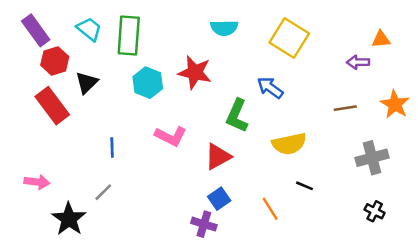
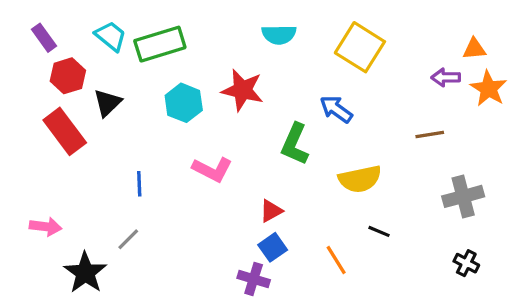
purple rectangle: (36, 30) -> (44, 38), size x0.7
green rectangle: (129, 35) -> (160, 44), turned 69
orange star: (395, 104) -> (489, 89), moved
red triangle: (218, 157) -> (271, 211), moved, size x0.7

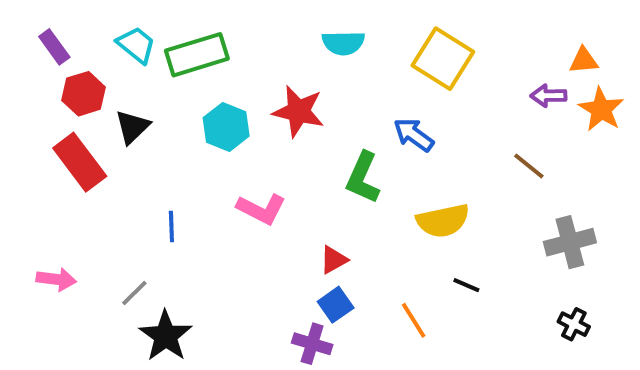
brown line: (430, 135) -> (529, 166), turned 48
gray line: (128, 239) -> (134, 293), moved
black star: (85, 273) -> (166, 336), moved

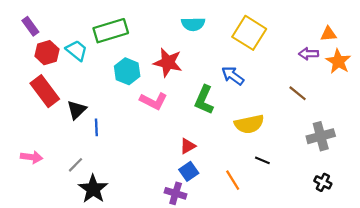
cyan trapezoid: (136, 45) -> (77, 50), moved
black triangle: (132, 127) -> (77, 110), moved
pink L-shape: (261, 209) -> (154, 101), moved

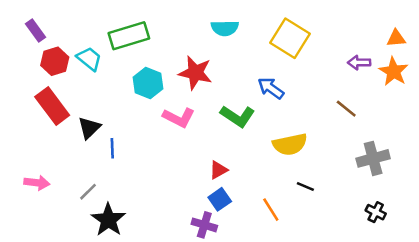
orange triangle: (328, 34) -> (396, 38), moved
green L-shape: (204, 100) -> (238, 116), turned -80

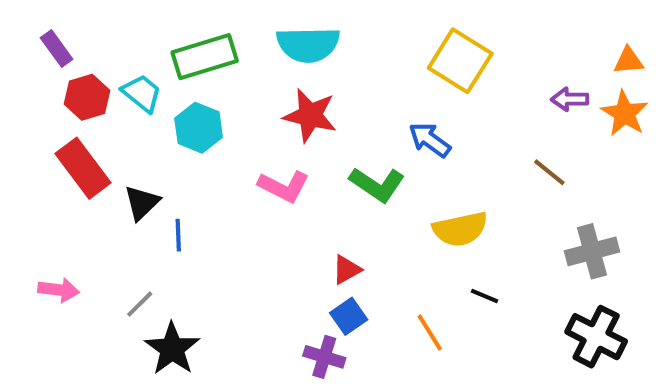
cyan semicircle: (225, 28) -> (308, 44), moved, size x1.4
cyan hexagon: (148, 83) -> (199, 128), moved
black cross: (376, 212) -> (596, 337), size x1.8

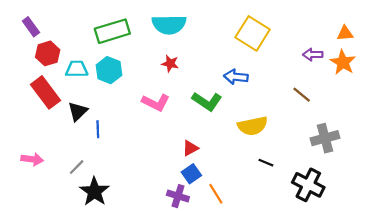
cyan trapezoid: (142, 93) -> (77, 69), moved, turned -40
red star: (310, 115) -> (170, 63), size x0.6
blue arrow: (430, 140) -> (236, 77), turned -30
orange line: (430, 332) -> (216, 194), moved
black cross: (596, 337) -> (308, 185), moved

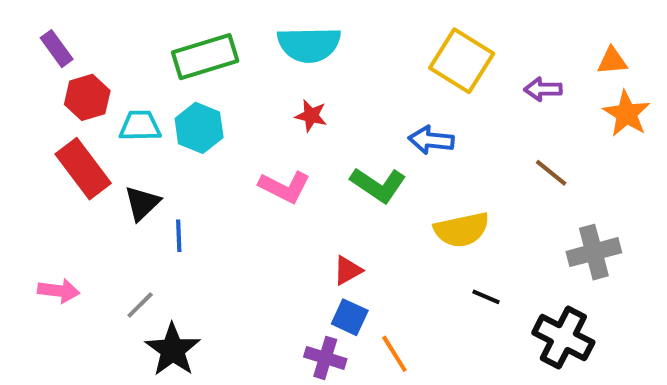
orange triangle: (345, 33) -> (612, 61), moved
purple arrow: (313, 55) -> (543, 89), moved
blue square: (191, 174) -> (350, 317), turned -30

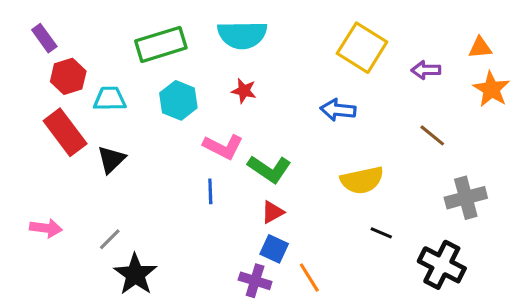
cyan hexagon: (199, 128) -> (178, 100), moved
green L-shape: (378, 185) -> (269, 169), moved
blue line: (179, 236) -> (210, 191), moved

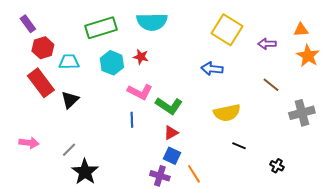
red star: (244, 91) -> (141, 57), moved
gray cross: (466, 198) -> (302, 113), moved
black cross: (442, 265) -> (277, 166), size x0.5

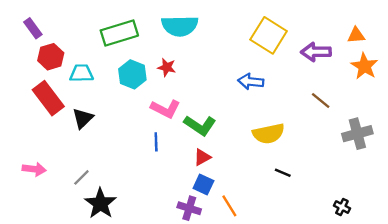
purple arrow: (267, 44) -> (316, 52), size x1.4
black cross: (277, 166) -> (342, 207), moved

